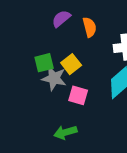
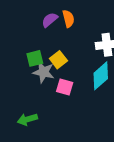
orange semicircle: (90, 27) -> (68, 19), moved
green arrow: (65, 132) -> (27, 119), moved

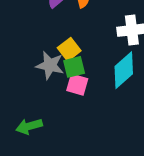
green square: (35, 58) -> (74, 67), moved

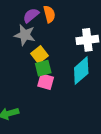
gray star: (50, 65) -> (25, 35), moved

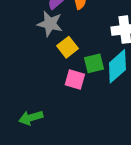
green square: (43, 68) -> (94, 63), moved

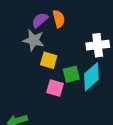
yellow square: (68, 47) -> (49, 60), turned -36

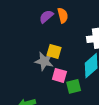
gray star: (34, 40) -> (44, 61), moved
green square: (71, 74) -> (74, 86), moved

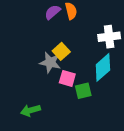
yellow square: (54, 51) -> (61, 51), turned 32

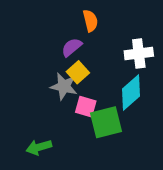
purple semicircle: (53, 12) -> (72, 47), moved
green square: (83, 91) -> (106, 122), size x1.5

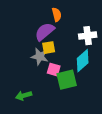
purple semicircle: (72, 47) -> (45, 32), size x1.5
yellow square: (78, 72) -> (49, 48), turned 32

